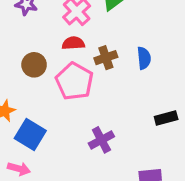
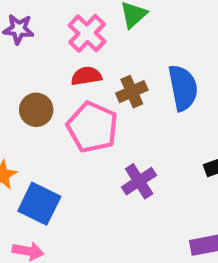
blue semicircle: (144, 58) -> (183, 88), size x1.5
purple cross: (101, 140) -> (139, 181), moved

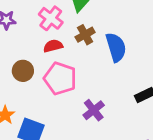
brown cross: (132, 92) -> (85, 35), moved

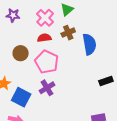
purple cross: (94, 110) -> (47, 88), moved

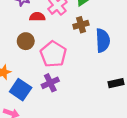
red semicircle: (44, 38) -> (37, 17), moved

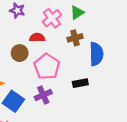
red semicircle: (37, 17) -> (37, 38), moved
black rectangle: (116, 83) -> (80, 83), moved

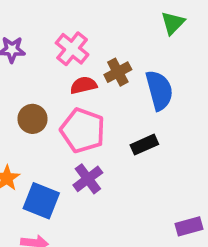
green triangle: (77, 13) -> (173, 23), moved
red semicircle: (37, 38) -> (83, 85), moved

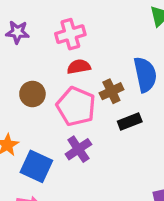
pink cross: (72, 49) -> (70, 34), turned 32
brown cross: (118, 72) -> (111, 91), moved

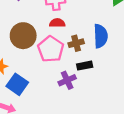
brown circle: (32, 94) -> (23, 36), size x1.5
purple cross: (78, 149) -> (67, 80), moved

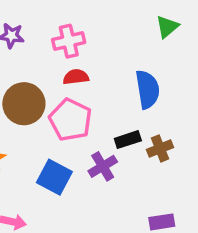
brown cross: (76, 43) -> (160, 148), moved
blue square: (17, 84) -> (54, 177), moved

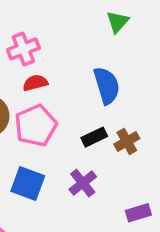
pink pentagon: (70, 120) -> (36, 125), turned 30
purple cross: (103, 166) -> (83, 183), moved

